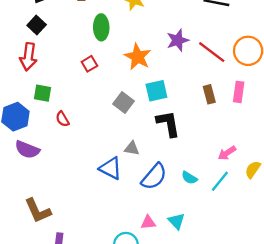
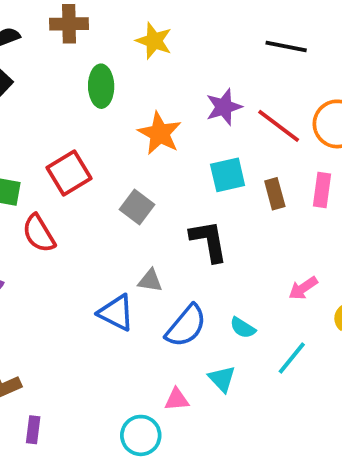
red square: (89, 64) -> (69, 173), moved, size x1.6
cyan square: (156, 91) -> (228, 175), moved
red semicircle: (62, 119) -> (39, 233), size x1.5
cyan line: (220, 181) -> (292, 358), moved
cyan triangle: (176, 221) -> (222, 379), moved

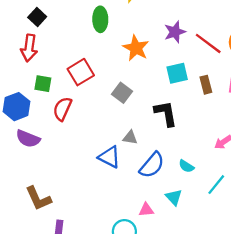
red semicircle: (39, 233) -> (62, 109), turned 55

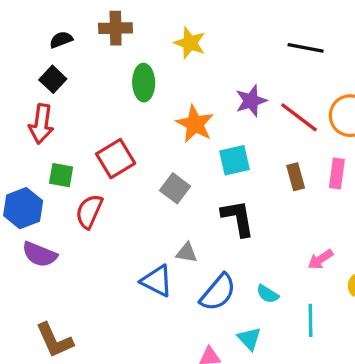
cyan square: (177, 73) -> (235, 160), moved
cyan line: (216, 185) -> (310, 320), turned -40

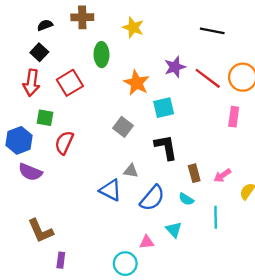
red square: (116, 159) -> (70, 83), moved
brown rectangle: (296, 177) -> (194, 173), moved

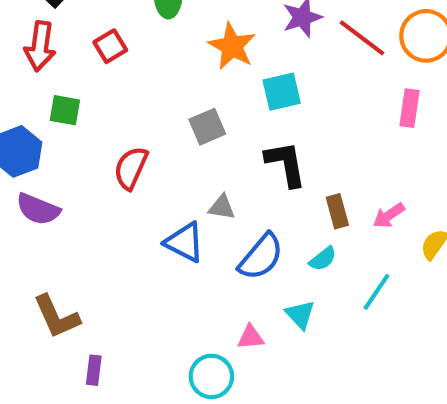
red square: (70, 83) -> (110, 46), size x0.7
gray square: (123, 127) -> (207, 127), turned 30
red semicircle: (64, 143) -> (131, 168), moved
cyan semicircle: (186, 199) -> (323, 259), turned -70
cyan line: (216, 217) -> (376, 292), turned 35

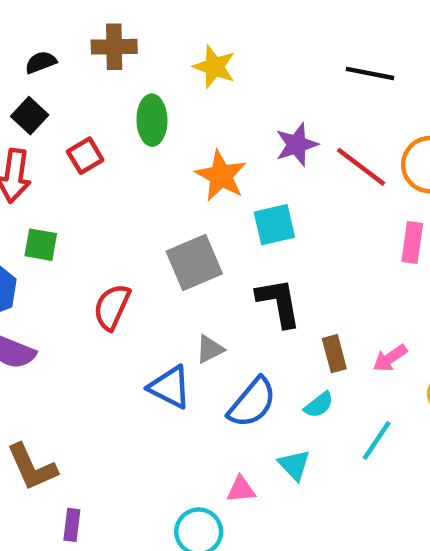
red square: (110, 46) -> (85, 156), moved
gray square: (207, 127) -> (194, 262), size x1.4
gray triangle: (222, 207) -> (210, 349), turned -36

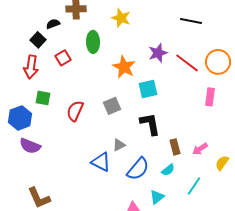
black semicircle: (41, 62) -> (53, 24), moved
gray square: (194, 262) -> (112, 106), size x0.7
red semicircle: (112, 307) -> (75, 111), moved
cyan triangle: (294, 465) -> (157, 197), turned 35

